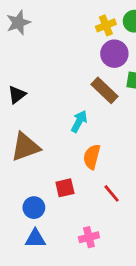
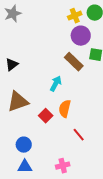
red square: (65, 188) -> (46, 116), moved, turned -32

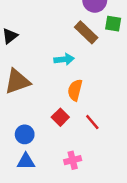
cyan arrow: (56, 84) -> (64, 59), turned 56
red square: (46, 116) -> (60, 117), moved

